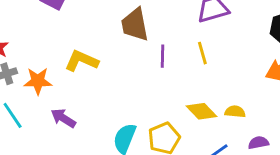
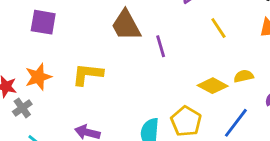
yellow line: (202, 53) -> (218, 28), moved
orange star: (38, 81) -> (38, 77), moved

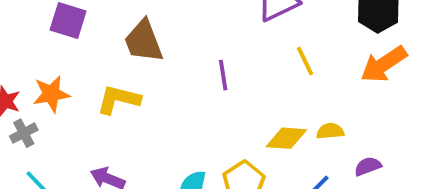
brown trapezoid: (126, 25) -> (143, 41), moved
yellow diamond: (213, 86) -> (286, 138), turned -32

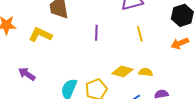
orange arrow: (384, 64) -> (180, 43), size x0.7

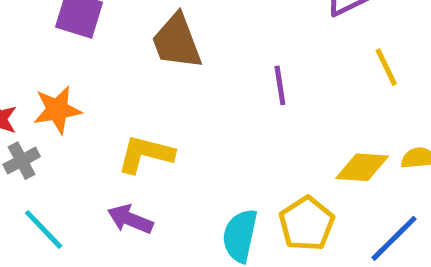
yellow L-shape: (40, 35) -> (146, 154), moved

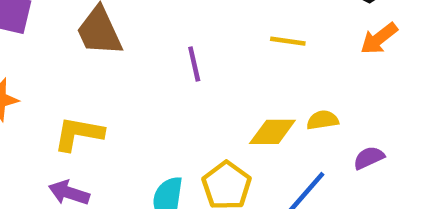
yellow line: (386, 67) -> (288, 41), turned -52

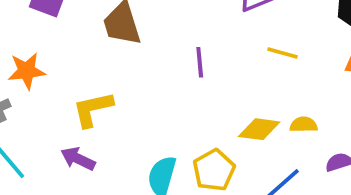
yellow L-shape: (79, 134) -> (93, 109), turned -30

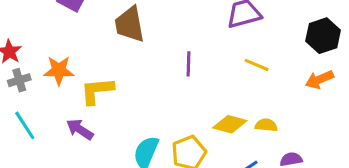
orange star: (27, 71) -> (59, 70), moved

